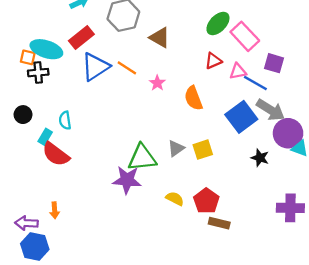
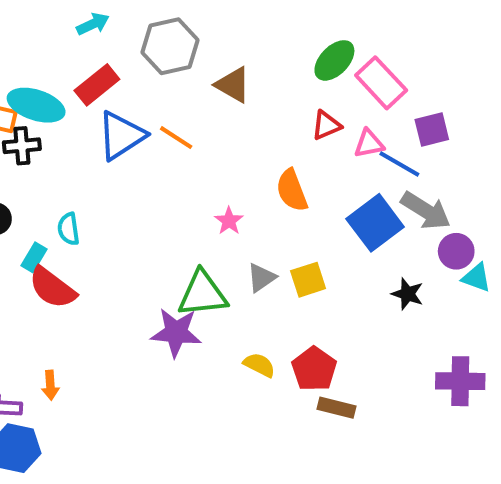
purple square: (274, 63) -> (432, 129), turned -30
pink star: (157, 83) -> (229, 221), moved
purple circle: (288, 133) -> (456, 251), size x0.7

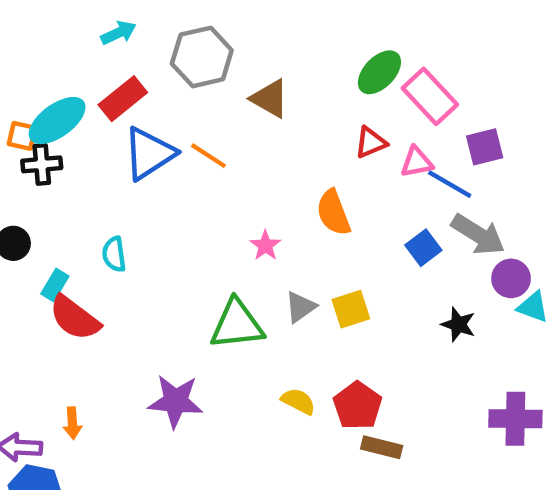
cyan ellipse: (36, 105) -> (57, 121), turned -54
blue square: (375, 223) -> (423, 248), size x0.6
cyan semicircle: (69, 229) -> (114, 254), moved
purple star: (176, 332) -> (175, 401), moved

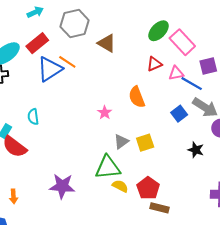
orange line: (208, 156) -> (67, 62), moved
green triangle: (237, 324) -> (108, 167), moved

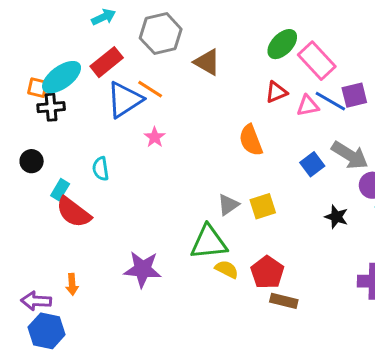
blue line: (192, 84) -> (330, 101), moved
pink star: (105, 113) -> (155, 137), moved

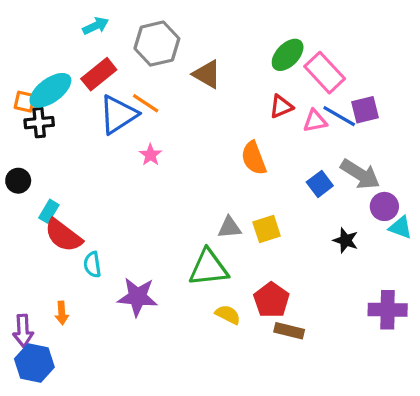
cyan semicircle: (101, 169) -> (92, 265), moved
gray triangle: (228, 205) -> (229, 227), turned 30
yellow semicircle: (227, 269) -> (228, 315), moved
purple arrow: (36, 301) -> (23, 331), turned -96

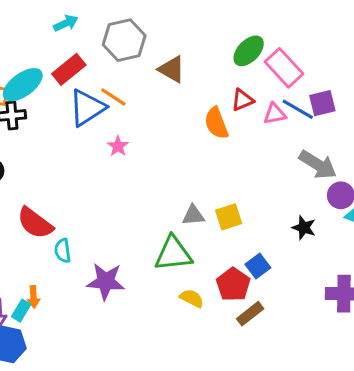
orange semicircle: (254, 158) -> (216, 123), moved
blue square: (320, 184) -> (258, 266), moved
cyan rectangle: (49, 211) -> (21, 311), moved
brown rectangle: (289, 331) -> (250, 314), turned -52

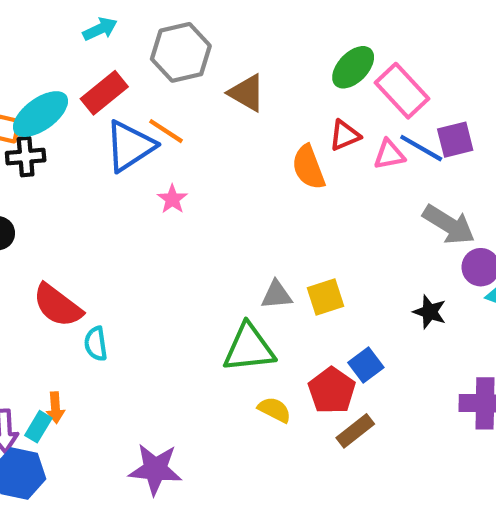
purple star: (106, 281) -> (155, 469), moved

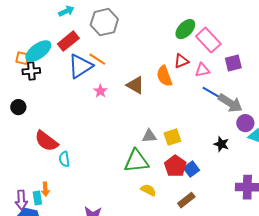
brown triangle: (247, 93) -> (135, 85), moved
blue line: (421, 148) -> (212, 93), moved
red pentagon: (332, 391) -> (175, 166), moved
cyan rectangle: (38, 427) -> (37, 198), turned -40

